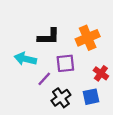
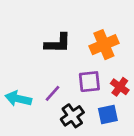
cyan arrow: (25, 59) -> (18, 99), moved
purple square: (65, 63) -> (89, 82), moved

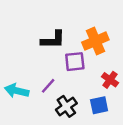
purple square: (89, 82) -> (75, 62), moved

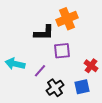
orange cross: (95, 41) -> (67, 19), moved
cyan arrow: (17, 91) -> (15, 64), moved

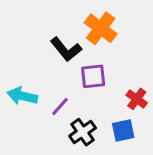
orange cross: (67, 19) -> (101, 28), turned -30
black L-shape: (44, 33) -> (66, 49), turned 50

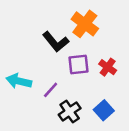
red cross: (137, 99) -> (108, 67), moved
blue square: (123, 131) -> (104, 110), turned -30

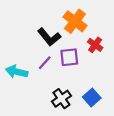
red cross: (108, 67) -> (95, 45), moved
purple line: (51, 90) -> (45, 63), moved

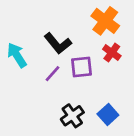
orange cross: (75, 21) -> (105, 21), moved
cyan arrow: (17, 72) -> (17, 55), moved, turned 45

